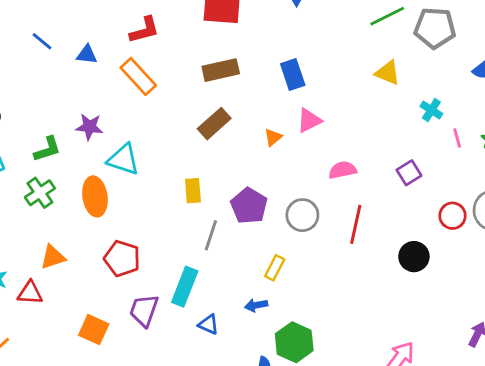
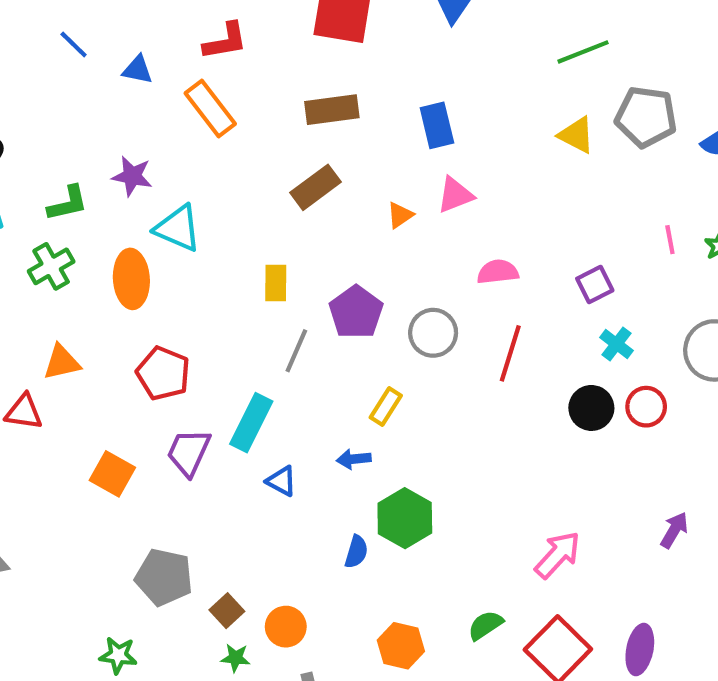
gray pentagon: (435, 28) -> (646, 117), moved
cyan cross: (431, 110) -> (616, 344), moved
red circle: (453, 216) -> (646, 407), moved

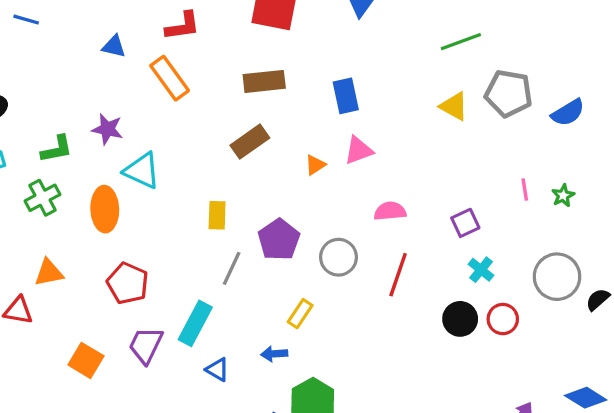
blue line: (74, 45) -> (26, 20), moved, turned -30

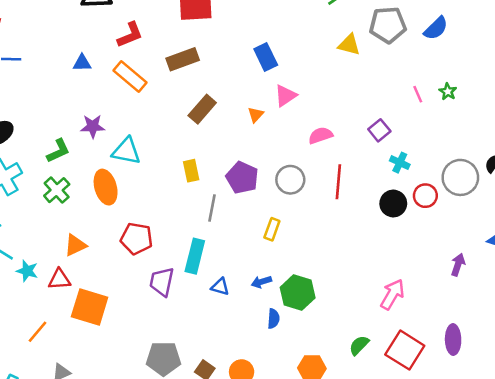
brown rectangle: (264, 81) -> (183, 59), moved
gray circle: (557, 277) -> (460, 177), moved
blue arrow: (274, 354) -> (261, 282), moved
orange square: (86, 360) -> (90, 307), moved, size x1.4

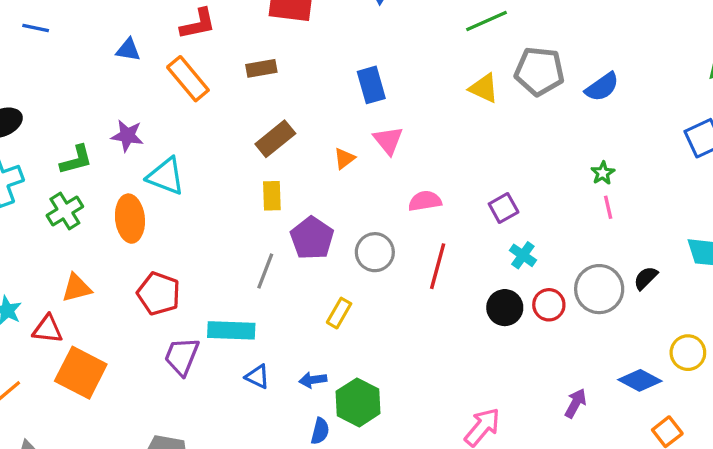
brown rectangle: (183, 59) -> (261, 68), size x0.7
pink line: (418, 94) -> (608, 207), moved
pink triangle: (285, 96) -> (388, 140), turned -45
yellow rectangle: (191, 171) -> (272, 196), moved
cyan rectangle: (195, 256) -> (231, 330), turned 68

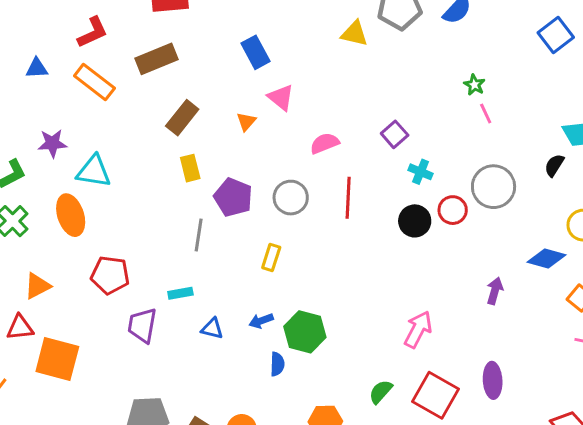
brown rectangle: (261, 68) -> (157, 59), size x1.5
black semicircle: (646, 278) -> (554, 165), moved
cyan rectangle: (231, 330) -> (180, 293), size x0.6

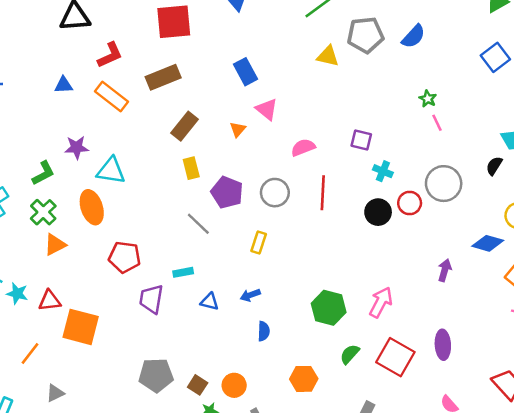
purple square: (395, 134) -> (361, 140), turned -35
gray line: (199, 235) -> (198, 224), turned -55
orange triangle: (37, 286) -> (55, 245), moved
green hexagon: (305, 332) -> (329, 308), moved

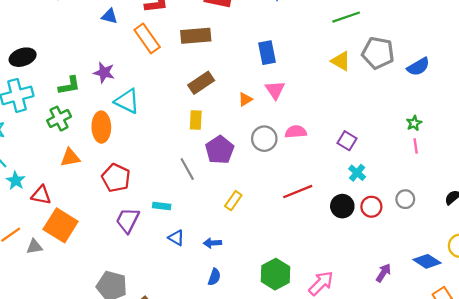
gray circle: (444, 184) -> (405, 199), size x0.6
gray circle: (275, 193) -> (264, 139), moved
red line: (323, 193) -> (298, 192), moved, turned 48
orange triangle: (55, 245) -> (70, 157), moved
gray triangle: (55, 393) -> (34, 247), moved

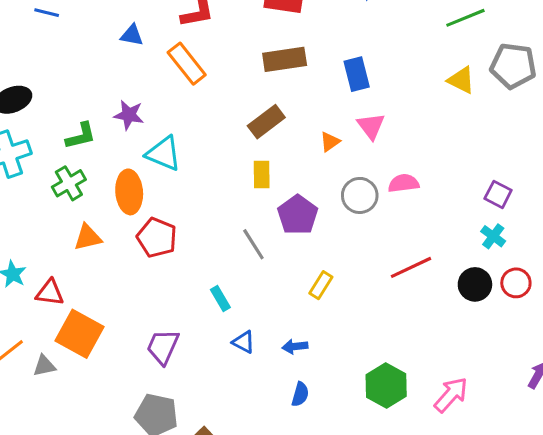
brown rectangle: (196, 36) -> (285, 59), moved
purple square: (347, 141) -> (498, 194), moved
red pentagon: (116, 178) -> (157, 238), moved
cyan rectangle: (162, 206) -> (220, 298), turned 56
purple trapezoid: (128, 220) -> (163, 347), moved

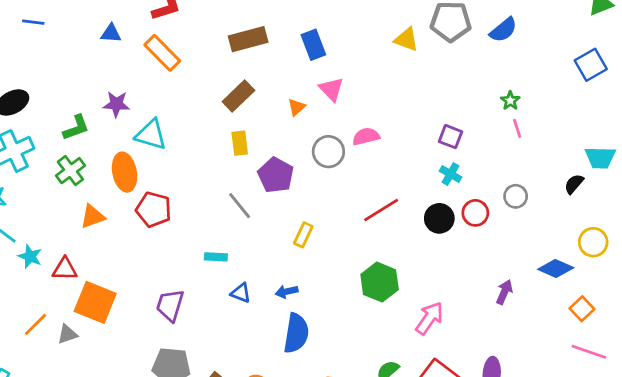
cyan rectangle: (220, 298) -> (216, 257), turned -50
green hexagon: (386, 386) -> (380, 282), moved
blue semicircle: (300, 394) -> (296, 333), size x1.8

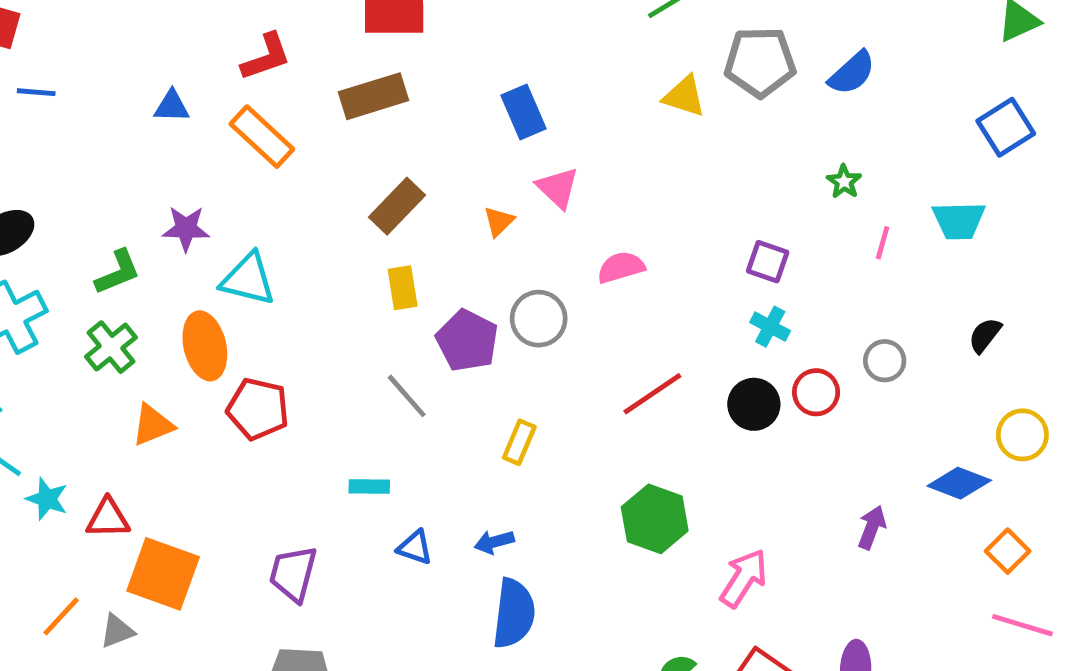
brown rectangle: (248, 39) -> (374, 96), moved
green star: (510, 101) -> (844, 182), moved
pink line: (517, 128) -> (883, 243), turned 36
gray circle: (328, 152) -> (539, 319), moved
cyan trapezoid: (600, 158) -> (959, 221), moved

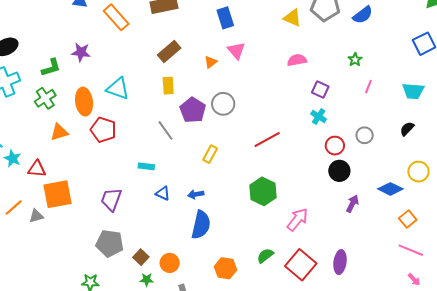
cyan trapezoid: (959, 221) -> (413, 91), moved
pink semicircle: (621, 267) -> (297, 60), moved
cyan triangle: (248, 279) -> (118, 89), moved
black circle: (754, 404) -> (339, 171), moved
orange square: (163, 574) -> (58, 194), turned -36

